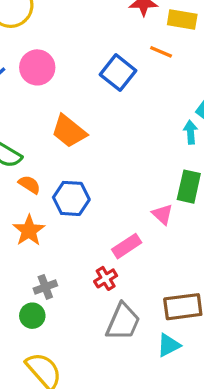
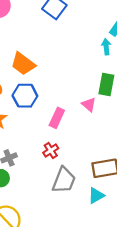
orange trapezoid: (69, 131) -> (23, 64), moved
pink rectangle: (127, 246) -> (57, 118), moved, turned -30

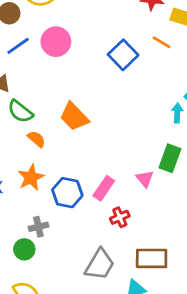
blue hexagon: (25, 96) -> (67, 193), moved
red cross: (51, 151) -> (120, 217), moved

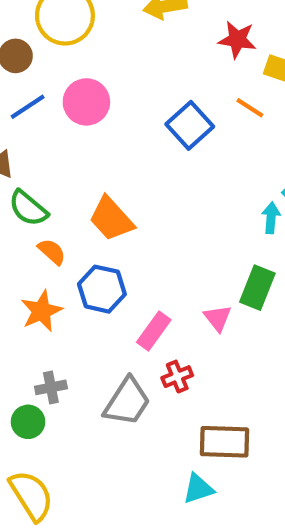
blue hexagon: (67, 193) -> (102, 289), moved
gray trapezoid: (100, 264) -> (127, 402), moved

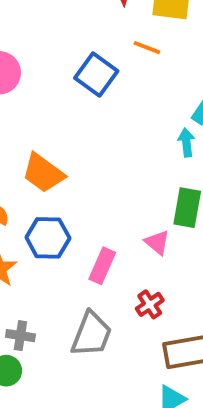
red cross: (177, 377) -> (150, 304), moved
gray cross: (51, 387) -> (20, 336), turned 32

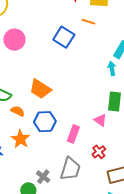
gray cross: (20, 336) -> (43, 177), moved, turned 32

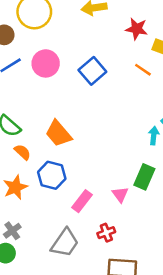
blue square: (64, 37) -> (92, 71), moved
gray cross: (43, 177) -> (12, 231), moved

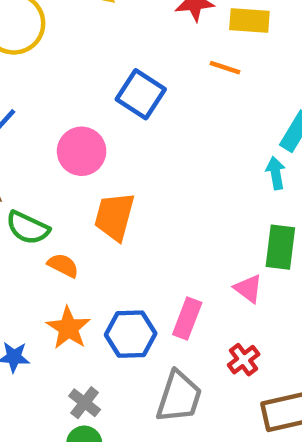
pink circle: (46, 63) -> (82, 151), moved
orange trapezoid: (58, 134) -> (114, 216), turned 72
blue hexagon: (52, 175) -> (131, 334), moved

